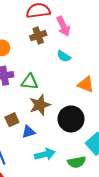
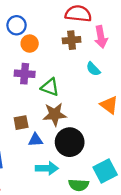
black circle: (71, 119) -> (70, 142), moved

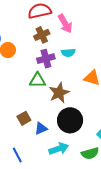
cyan semicircle: (93, 69) -> (68, 53), turned -32
purple cross: (25, 74) -> (46, 59), moved
brown star: (55, 114) -> (59, 93), moved

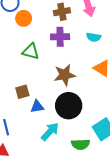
cyan semicircle: (68, 53) -> (94, 37), moved
green triangle: (38, 80) -> (31, 51), moved
cyan arrow: (59, 149) -> (50, 132), turned -42

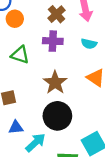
brown cross: (62, 12) -> (56, 14), turned -35
brown star: (65, 75) -> (55, 82), turned -30
blue triangle: (37, 107) -> (16, 127), moved

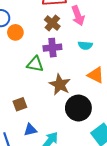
green triangle: (20, 55) -> (35, 64), moved
black circle: (57, 116) -> (78, 108), moved

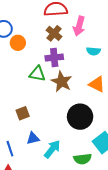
pink arrow: (78, 16) -> (79, 26), turned 36
cyan semicircle: (85, 45) -> (93, 51), moved
brown star: (60, 85) -> (62, 82), moved

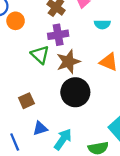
green triangle: (37, 74) -> (40, 55), turned 36
brown star: (62, 82) -> (68, 62), turned 30
black circle: (80, 117) -> (75, 92), moved

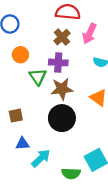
orange circle: (16, 21) -> (20, 55), moved

